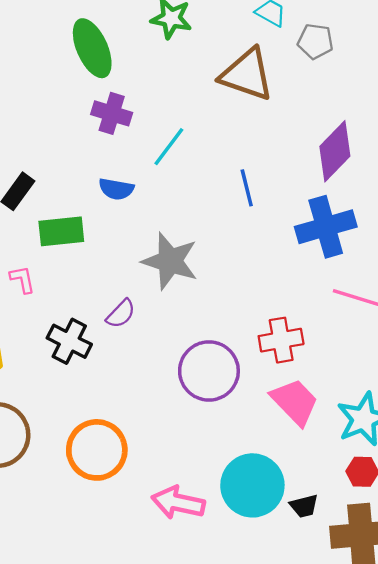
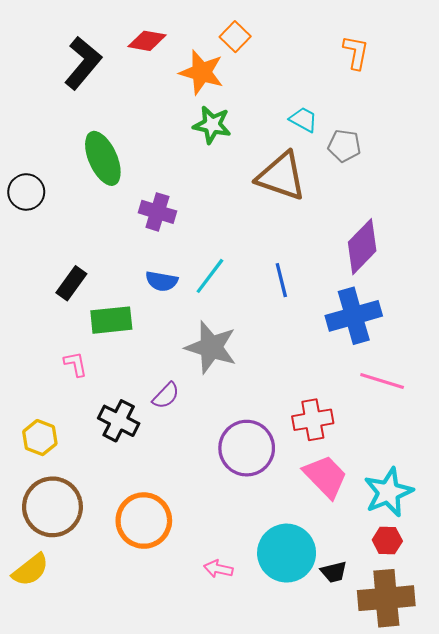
green ellipse: (92, 48) -> (103, 158), moved
cyan line: (169, 147) -> (210, 276), moved
pink arrow: (178, 503) -> (218, 569), size x0.6

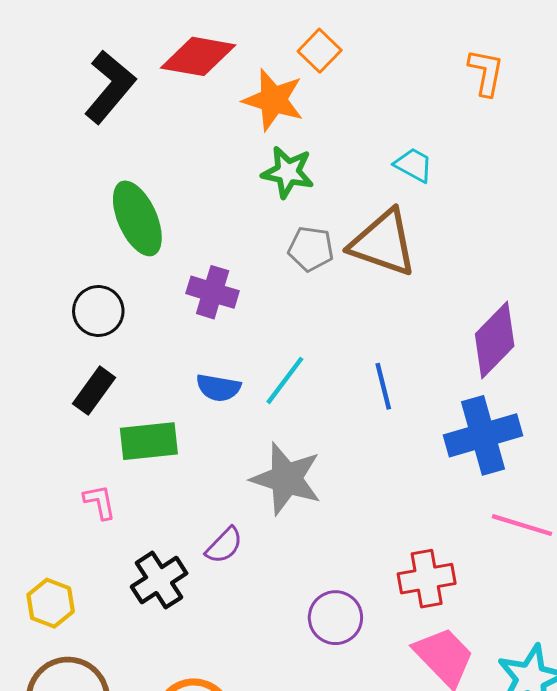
red diamond: (147, 41) -> (198, 56), size x1.4
gray pentagon: (344, 146) -> (311, 249), moved
black circle: (26, 192) -> (98, 311), moved
black cross: (119, 421) -> (159, 580), turned 30
purple circle: (247, 448) -> (335, 618), size x0.7

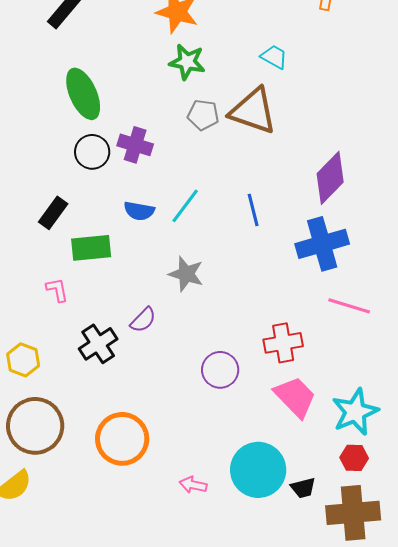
black circle: (98, 311) -> (92, 152), moved
gray star: (286, 479) -> (186, 274), size x0.7

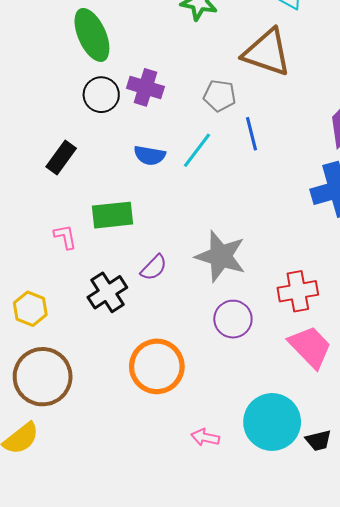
gray pentagon: (203, 115) -> (220, 96), moved
blue line: (253, 210) -> (252, 134), moved
green rectangle: (91, 248) -> (113, 215), moved
gray star: (186, 274) -> (221, 256), moved, size x1.4
orange circle: (122, 439) -> (157, 366), moved

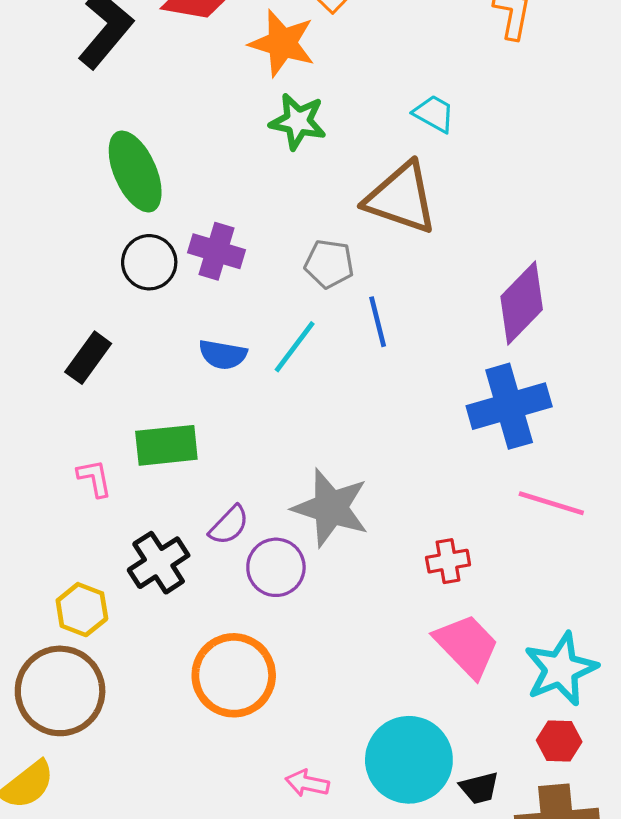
red cross: (298, 291) -> (448, 561), size x0.7
yellow hexagon: (30, 309) -> (82, 610), moved
purple circle: (233, 319) -> (276, 567), moved

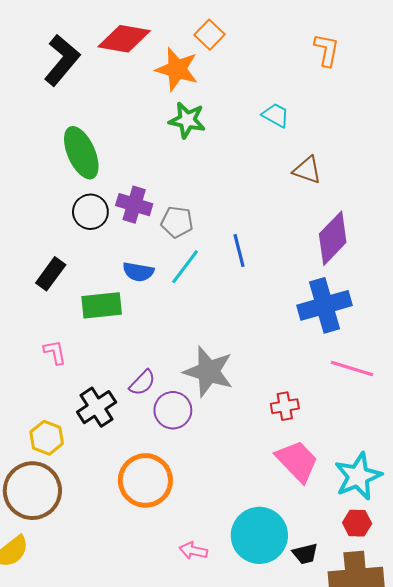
brown triangle: (401, 198) -> (307, 170), moved, size x0.6
gray pentagon: (329, 264) -> (177, 222), moved
green rectangle: (166, 445) -> (102, 305), moved

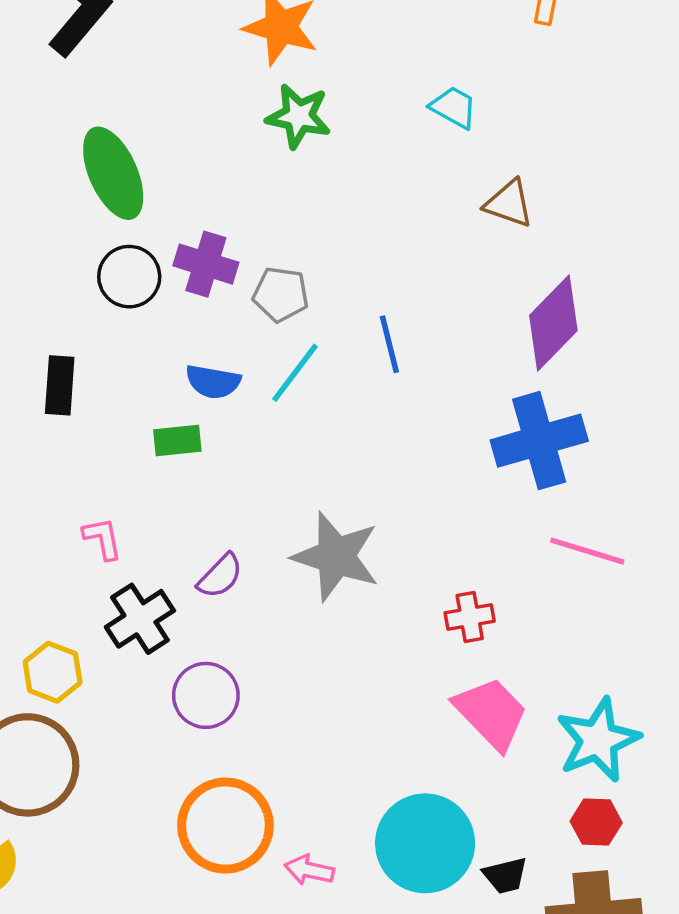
black rectangle: (51, 274) -> (60, 385), turned -32
green rectangle: (102, 305) -> (177, 441), moved, size x0.7
pink L-shape: (55, 352) -> (103, 539), moved
purple circle: (173, 410) -> (206, 695), moved
orange circle: (145, 480) -> (225, 826), moved

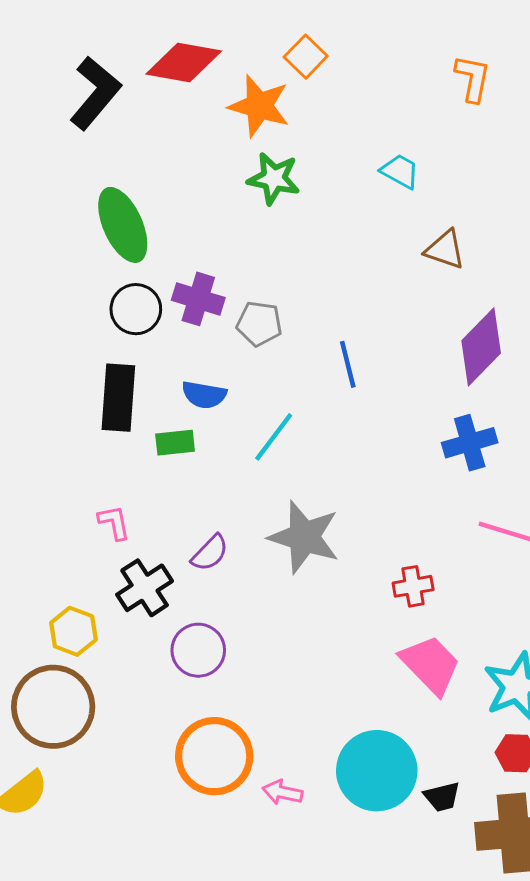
cyan line: (295, 373) -> (274, 437), moved
black rectangle: (60, 385) -> (118, 398), moved, size x1.4
blue cross: (539, 441) -> (470, 443), size x0.7

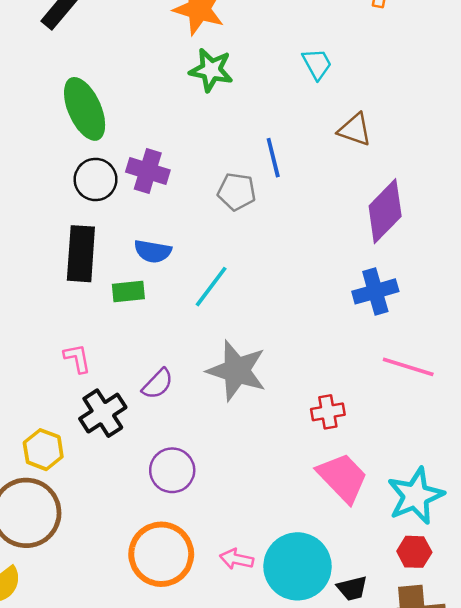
cyan trapezoid: (400, 171) -> (317, 64), turned 32
gray pentagon: (259, 324) -> (237, 192), moved
blue line: (348, 364) -> (273, 158), moved
purple circle: (198, 650) -> (172, 470), moved
pink arrow: (282, 792) -> (237, 559), moved

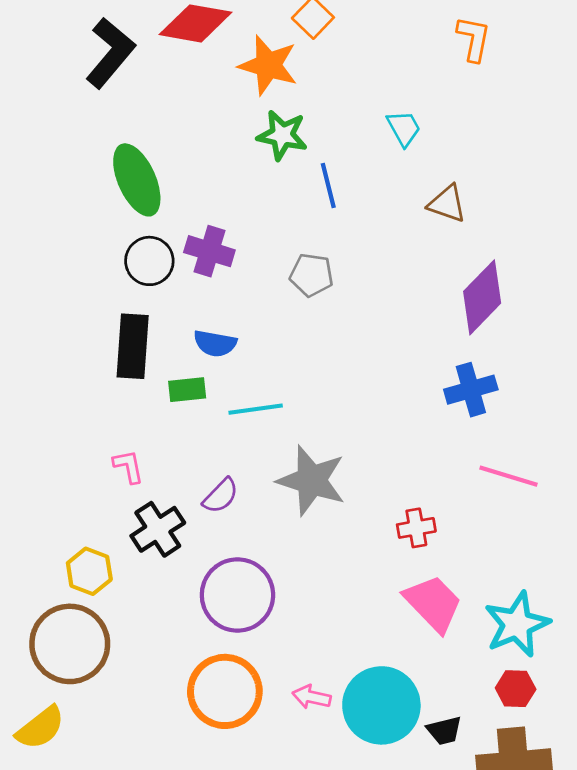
blue line: (273, 158) -> (328, 186), moved
cyan line: (211, 287) -> (256, 409), moved, turned 45
purple circle: (172, 470) -> (237, 595), size x1.4

